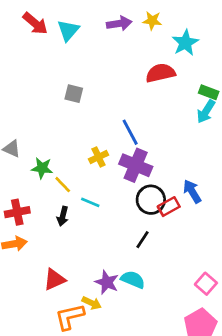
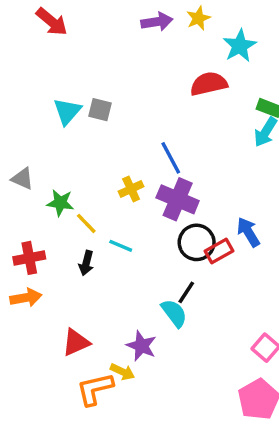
yellow star: (152, 21) -> (198, 18), turned -30
cyan triangle: (68, 30) -> (67, 111), moved
cyan semicircle: (133, 280) -> (174, 313), moved, turned 30

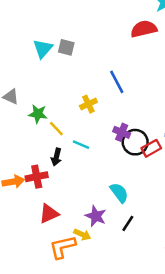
purple cross: (178, 199) -> (122, 132), moved, size x0.6
red cross: (29, 258) -> (37, 177), moved
black line: (186, 292) -> (128, 223), moved

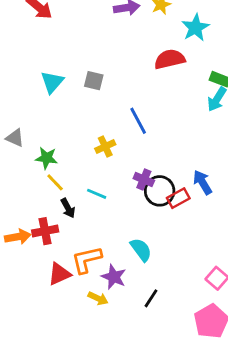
gray square: (66, 47) -> (94, 81), moved
yellow line: (56, 129) -> (55, 182), moved
black arrow: (56, 157) -> (68, 208), turned -42
black line: (128, 223) -> (151, 298), moved
orange L-shape: (63, 247) -> (87, 260), moved

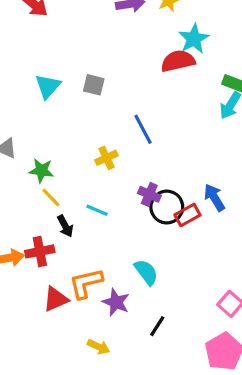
cyan star: (195, 28) -> (194, 39), moved
yellow arrow: (98, 298) -> (99, 347), moved

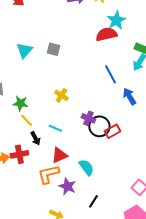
blue line: (143, 129) -> (110, 74), moved
yellow cross: (106, 158) -> (61, 95), turned -32
blue arrow: (214, 198) -> (129, 96), moved
red triangle: (56, 299) -> (59, 155), moved

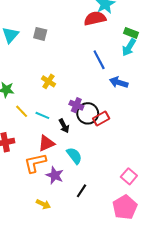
blue arrow: (129, 96) -> (119, 82), turned -42
yellow line: (26, 120) -> (22, 111), moved
black arrow: (35, 138) -> (64, 126), moved

